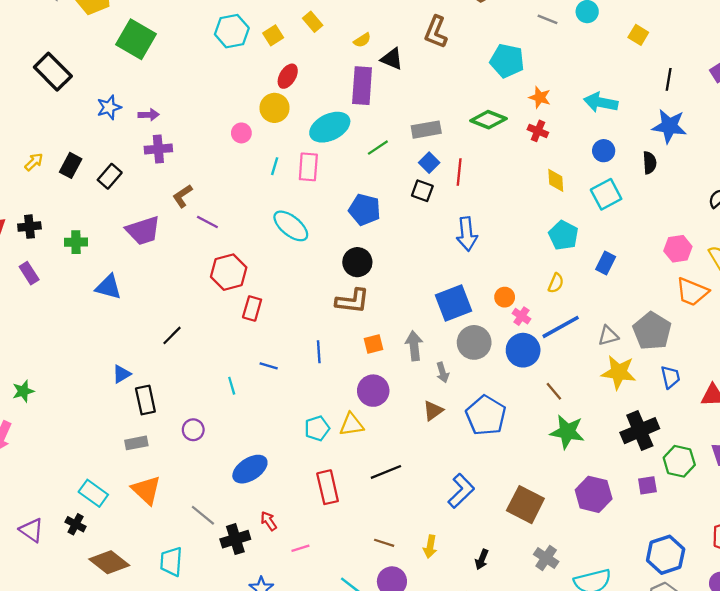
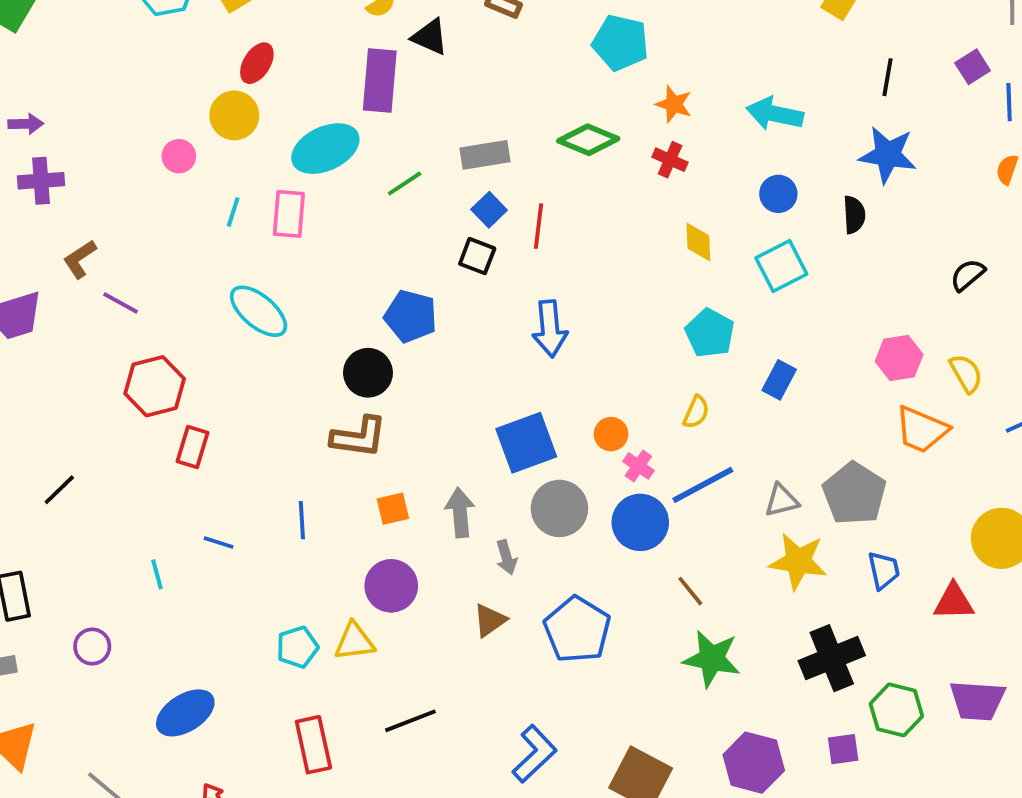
blue pentagon: (365, 210) -> (411, 316), moved

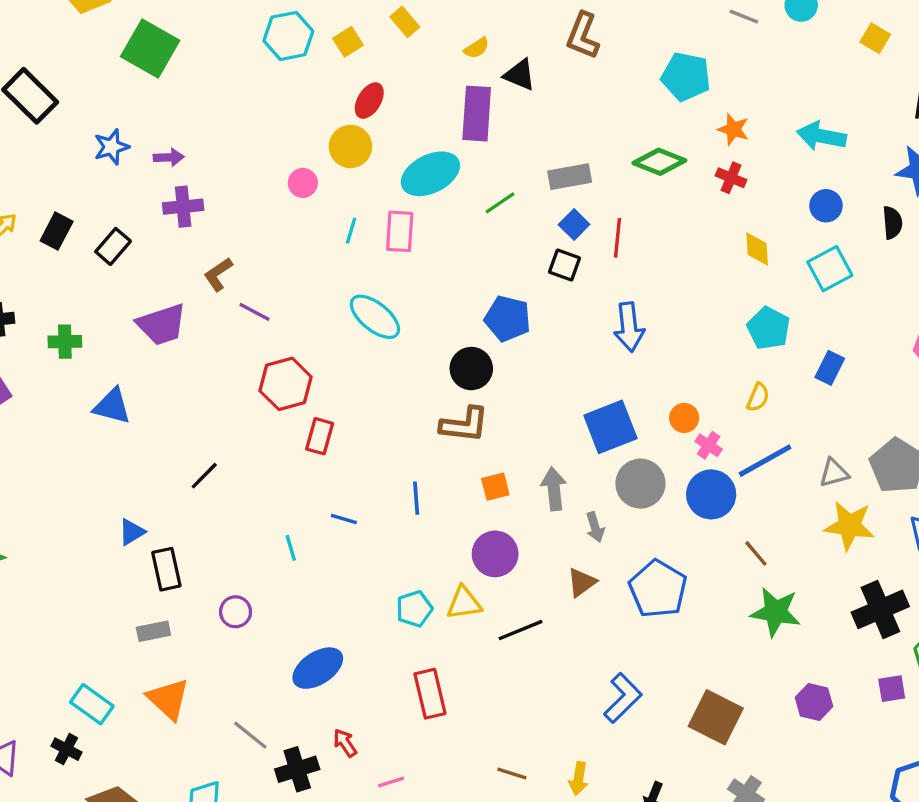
black line: (410, 721) -> (520, 630), moved
purple hexagon: (754, 763) -> (814, 702), size x0.7

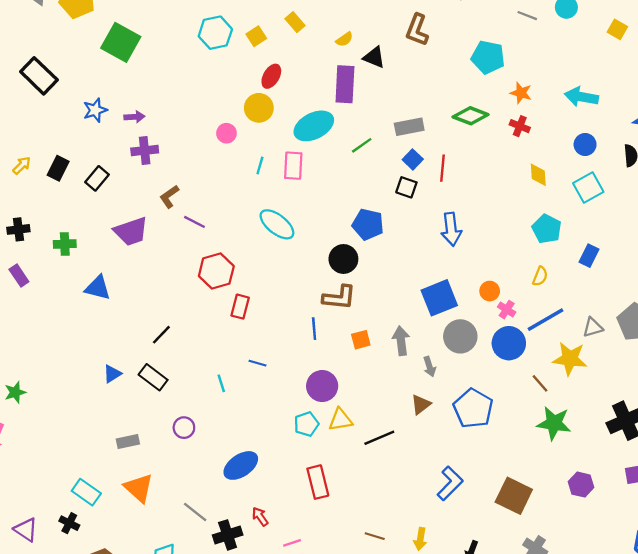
blue line: (416, 498) -> (314, 329), moved
yellow star: (849, 526) -> (570, 359), moved
purple circle: (495, 554) -> (322, 386), moved
black rectangle: (166, 569) -> (153, 377), moved, turned -40

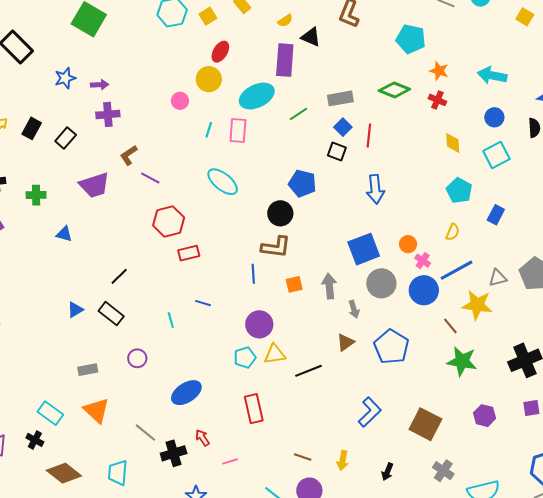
blue triangle: (98, 288) -> (64, 234), size x0.7
red rectangle: (240, 307) -> (189, 253), turned 60

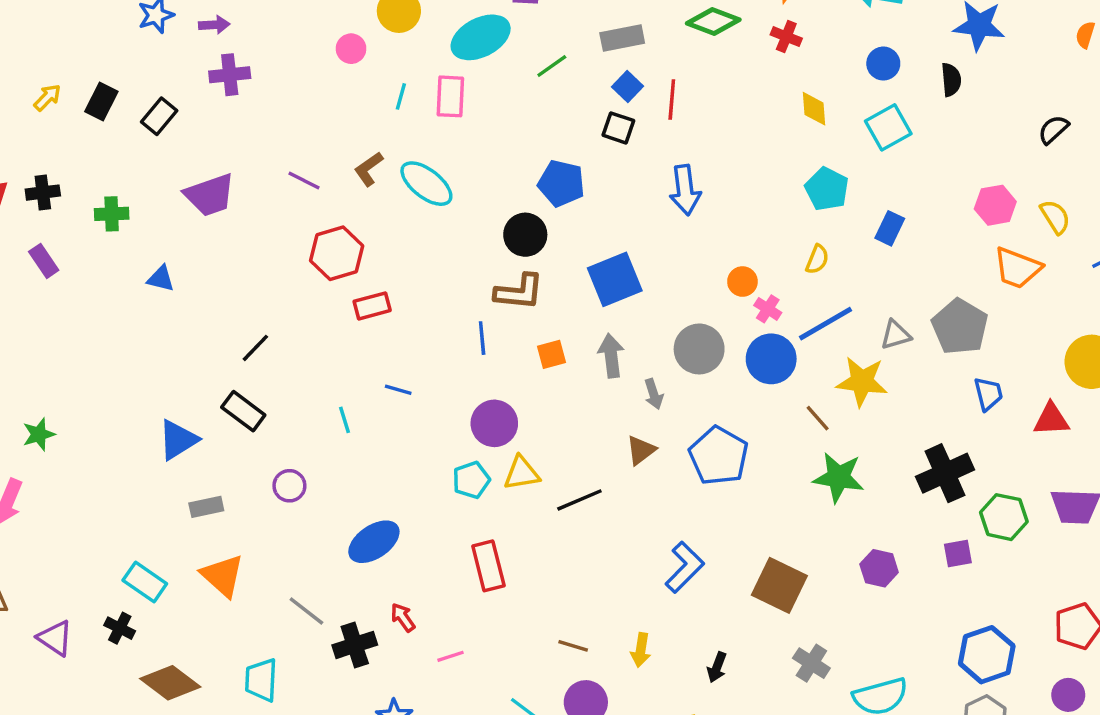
brown L-shape: (129, 155) -> (369, 169), moved
blue square: (364, 249) -> (615, 279), moved
blue triangle: (75, 310) -> (178, 440), moved, size x1.5

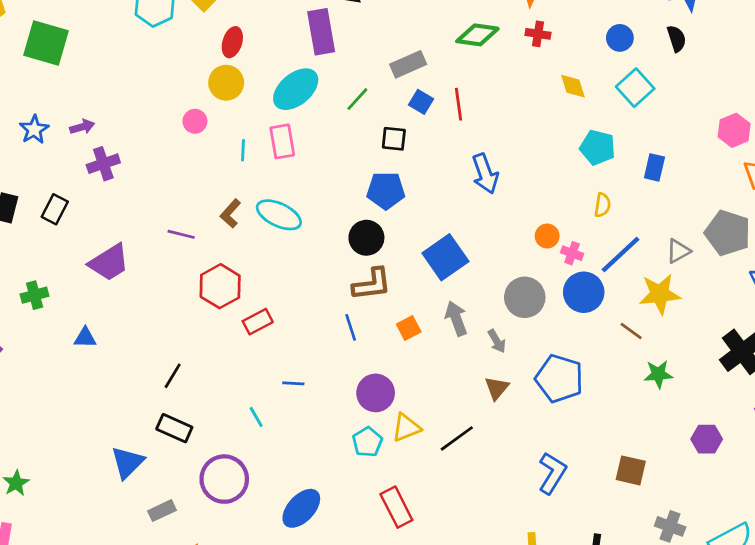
black square: (618, 128) -> (394, 139), moved
green star: (839, 477) -> (658, 374), size x0.7
purple circle: (289, 486) -> (224, 479), size x1.8
brown square: (779, 585) -> (631, 470), size x0.7

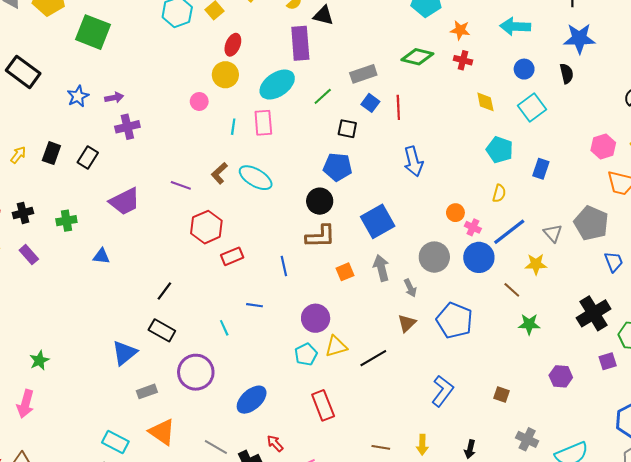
gray triangle: (678, 251) -> (553, 233), turned -48
yellow star: (660, 294) -> (536, 264), size x0.7
blue line: (351, 327) -> (284, 266), moved
brown square: (631, 470) -> (502, 395), size x0.7

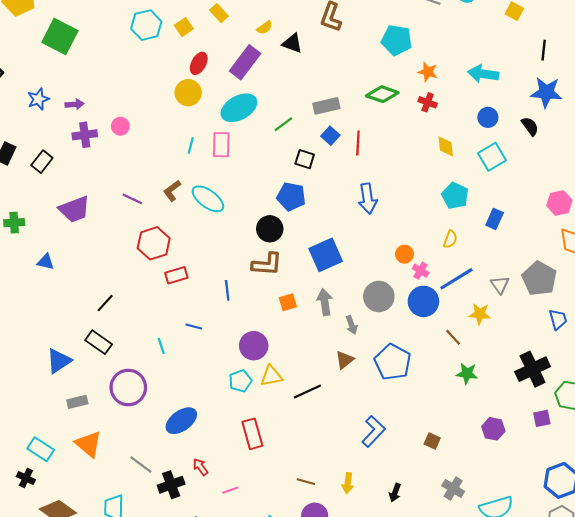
purple rectangle: (300, 43) -> (245, 62), moved, turned 36
black semicircle: (567, 74) -> (530, 126), turned -30
pink circle: (199, 101) -> (120, 126), moved

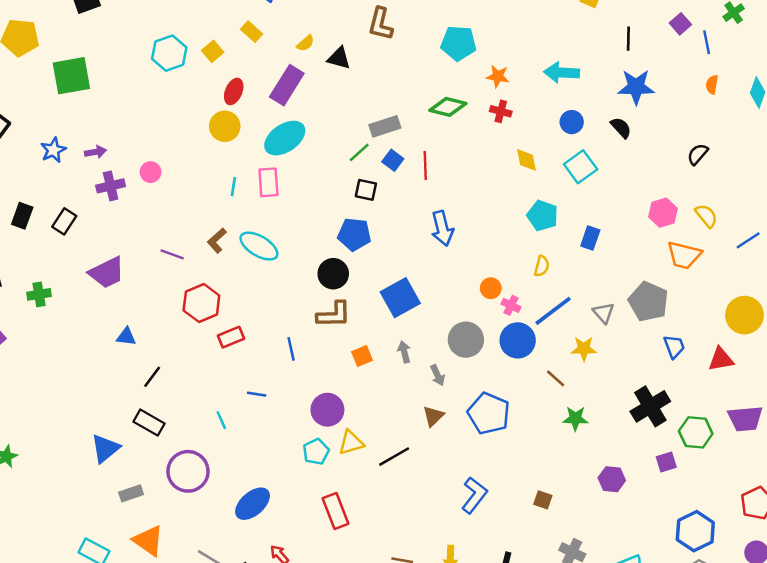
green square: (60, 37) -> (71, 76), turned -32
green line: (283, 124) -> (359, 152), moved
blue triangle: (46, 262) -> (126, 337), moved
gray arrow: (325, 302) -> (404, 352), size x0.7

